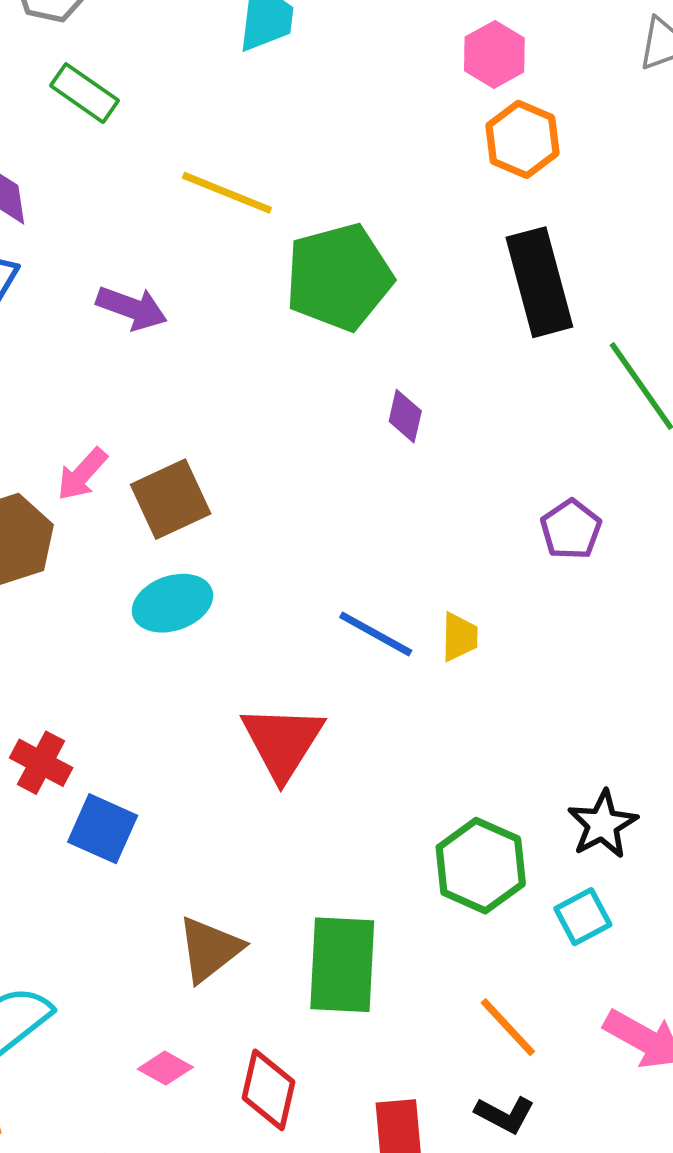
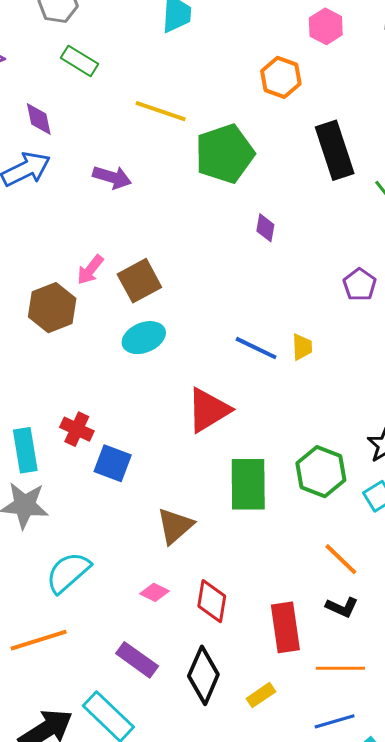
pink hexagon: (494, 54) -> (326, 26), moved
orange hexagon: (522, 139) -> (281, 77), moved
red triangle: (283, 742) -> (208, 410), turned 30
green rectangle: (342, 965) -> (248, 484), moved

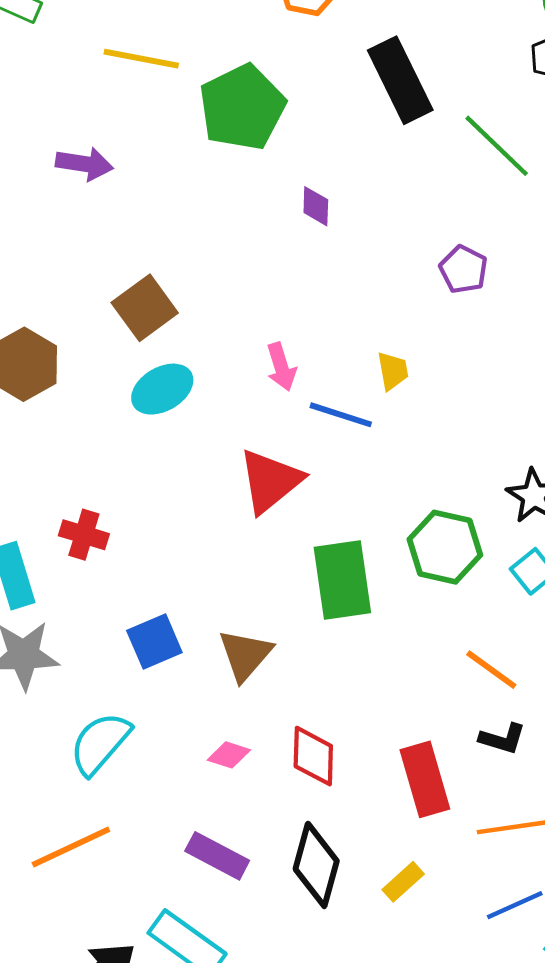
pink arrow: (90, 270) -> (281, 367), moved, turned -48
blue line: (256, 348) -> (341, 415), moved
blue square: (113, 463) -> (154, 641), moved, turned -36

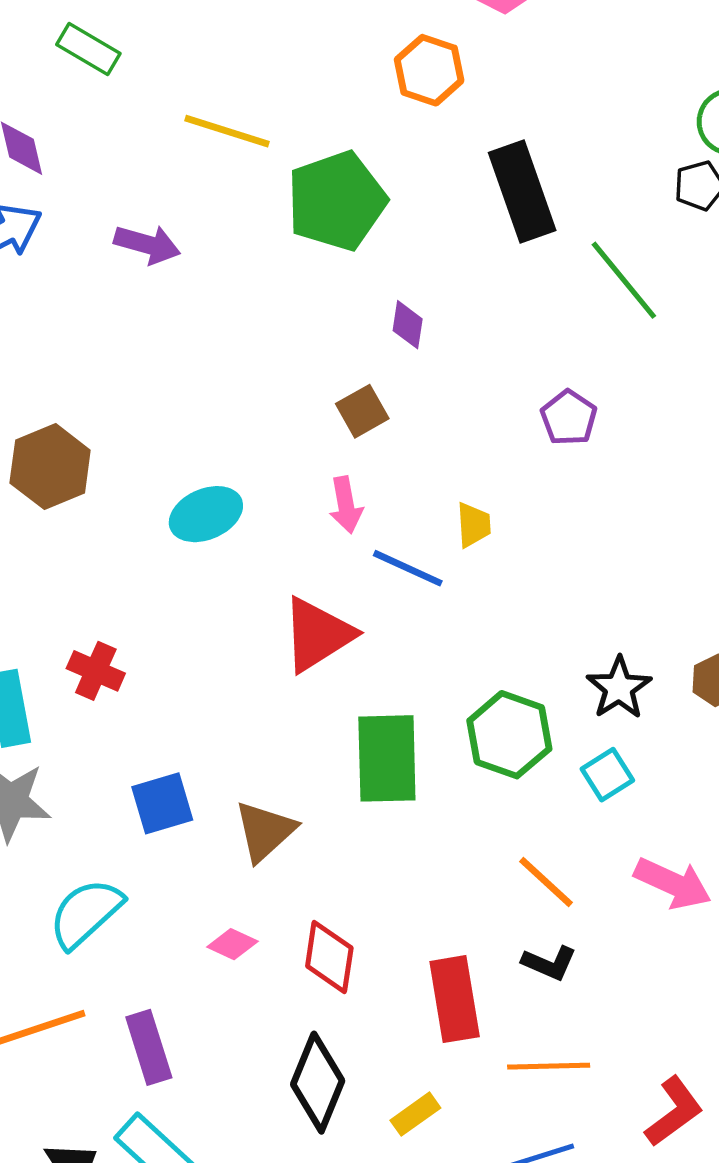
brown square: (145, 308) -> (362, 411), moved, size x0.7
purple rectangle: (217, 856) -> (149, 1047), moved, turned 38

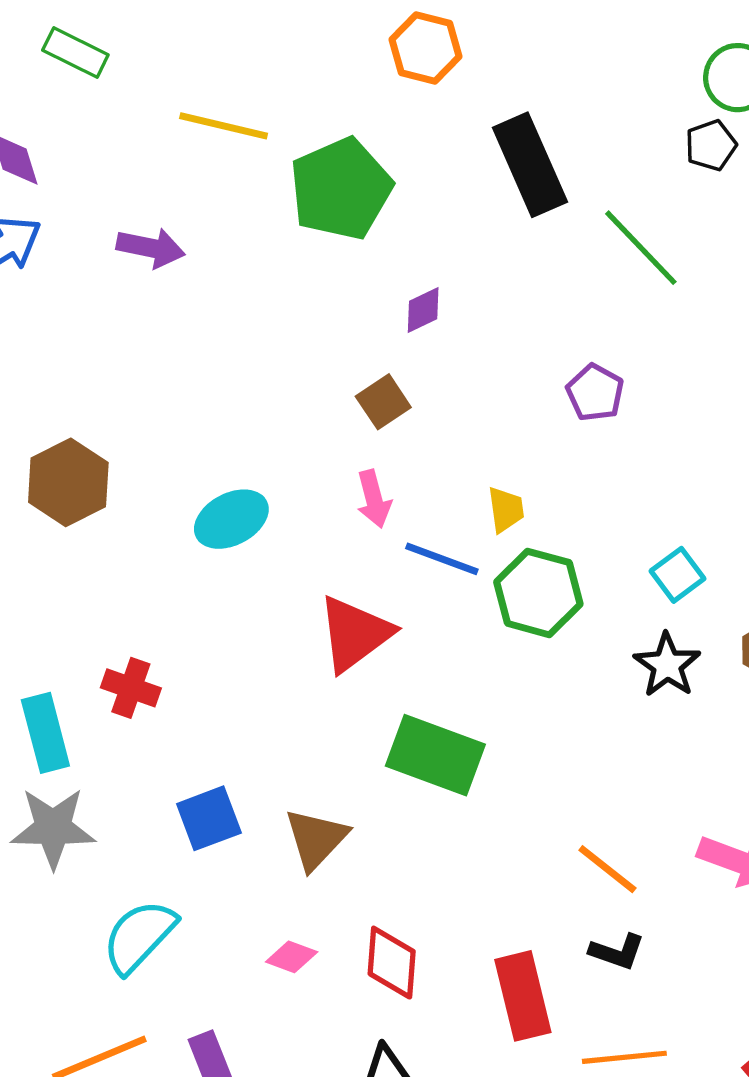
purple diamond: (408, 325) -> (423, 310), turned 60
green hexagon: (509, 735) -> (538, 593), moved
green rectangle: (387, 758) -> (435, 755), turned -64
cyan square: (607, 775) -> (678, 575), moved

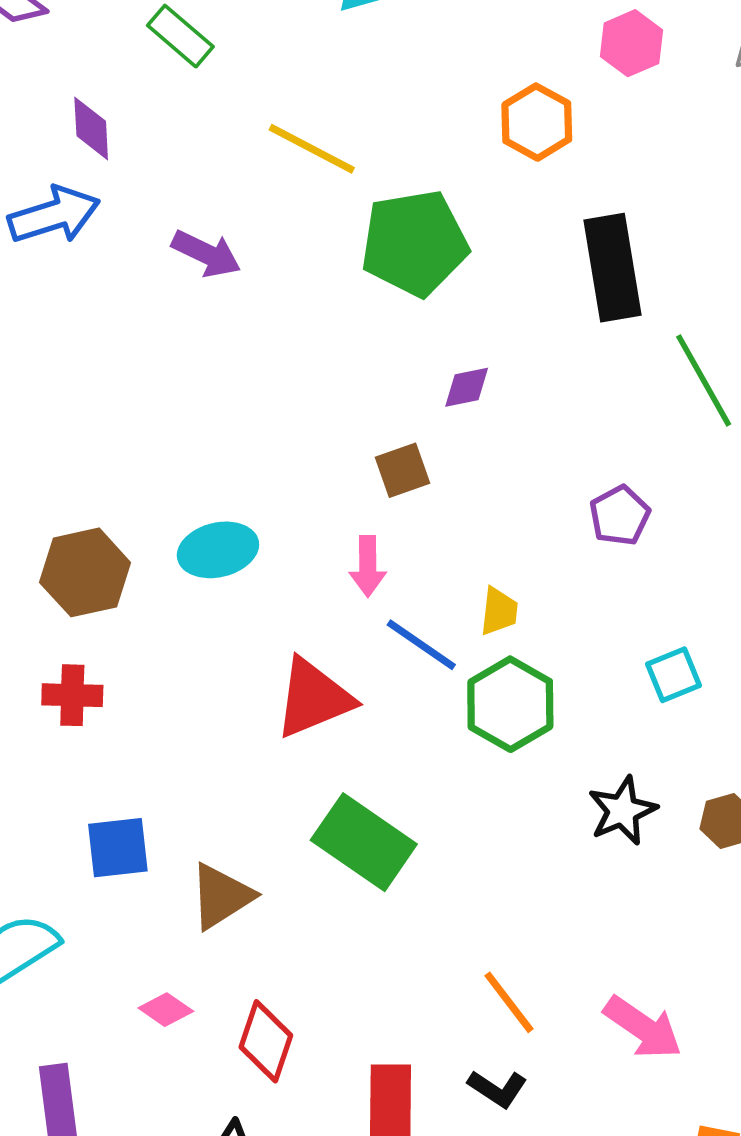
brown hexagon: (68, 482) -> (85, 572), moved
cyan square: (678, 575) -> (674, 675), moved
red cross: (131, 688) -> (72, 695), turned -32

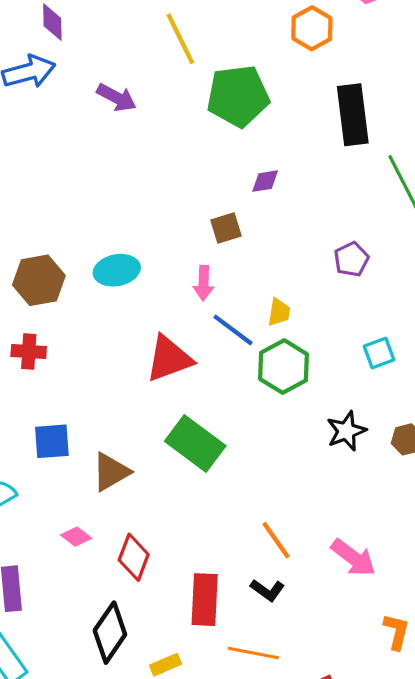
yellow line: (312, 149) -> (180, 39), turned 34

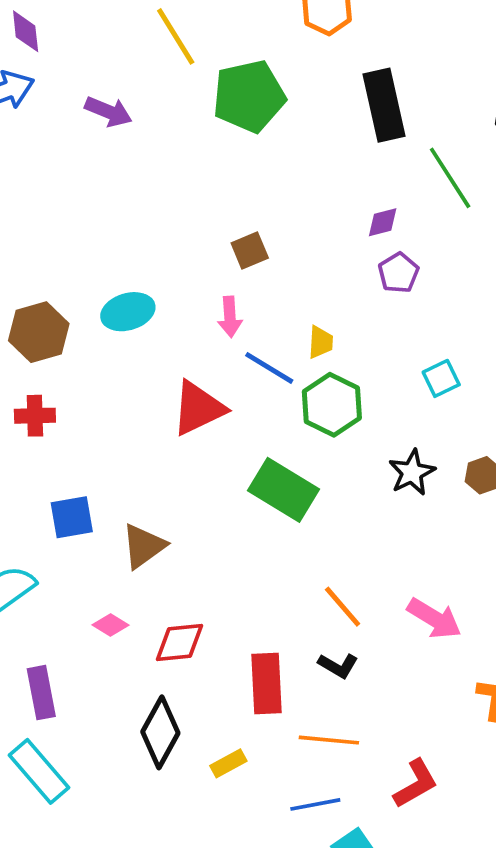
purple diamond: (265, 181) -> (383, 222), moved
green rectangle: (195, 444) -> (283, 490), moved
red diamond: (134, 557) -> (179, 642), turned 69

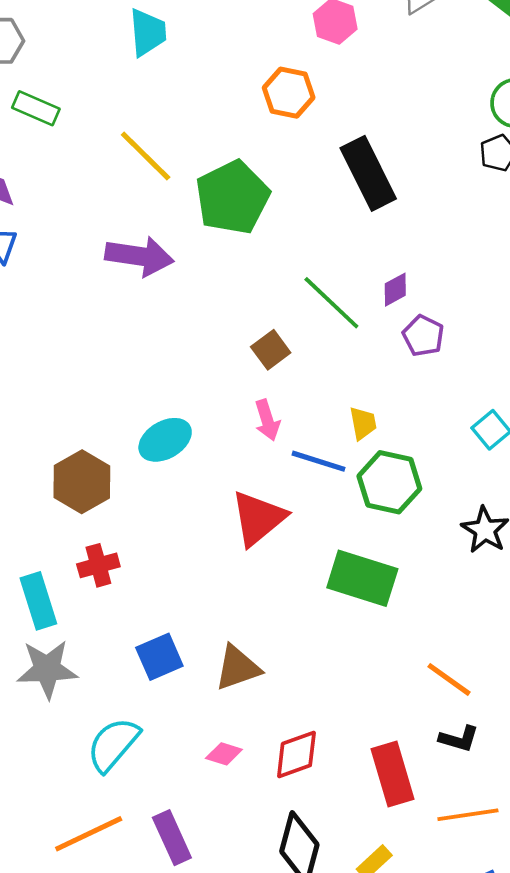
purple arrow: (108, 112) -> (139, 256), moved, size x1.4
green line: (450, 178) -> (331, 303), moved
brown triangle: (144, 546) -> (238, 668), turned 30

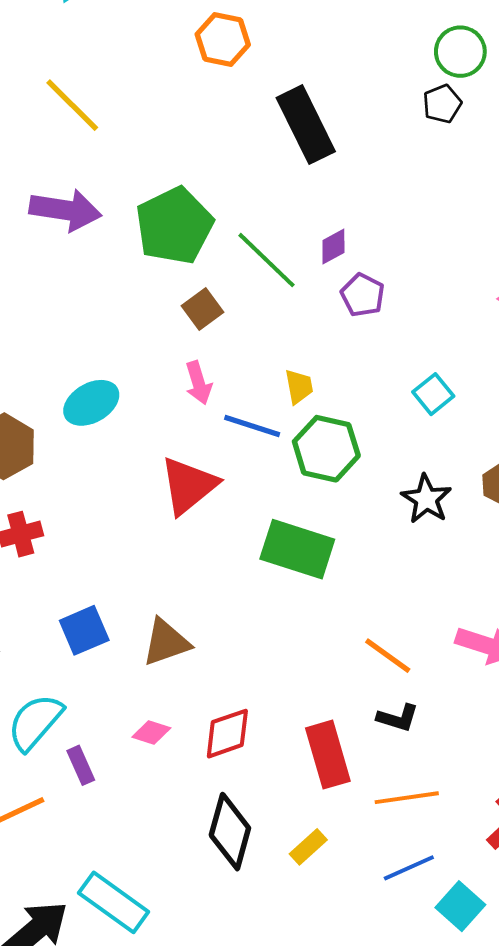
green pentagon: (232, 197) -> (174, 226), moved
purple rectangle: (172, 838) -> (81, 765), moved, size x0.7

